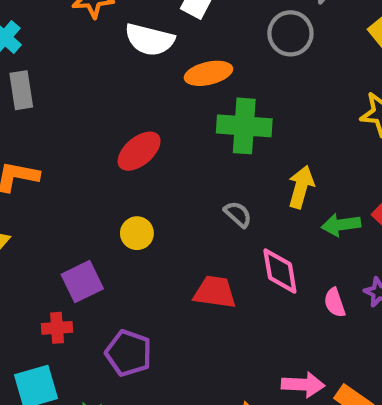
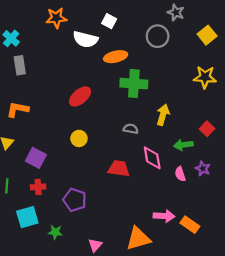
gray semicircle: (238, 214) -> (131, 129), turned -32
green arrow: (341, 225) -> (183, 145), moved
purple square: (82, 282) -> (36, 158), moved, turned -36

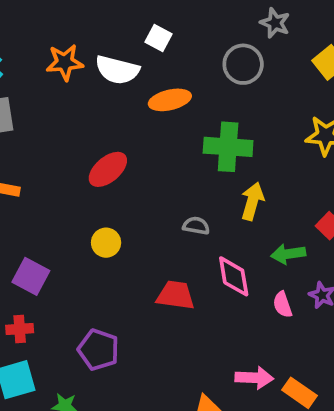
orange star: (56, 18) -> (65, 62), moved
green cross: (134, 84) -> (228, 147), moved
red cross: (38, 187) -> (20, 329), moved

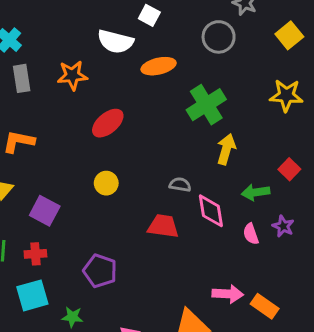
orange star: (65, 62) -> (72, 75), moved
green cross: (228, 147) -> (206, 105), turned -36
gray semicircle: (196, 226) -> (180, 185), moved

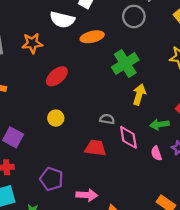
pink arrow: (228, 294) -> (87, 195), moved

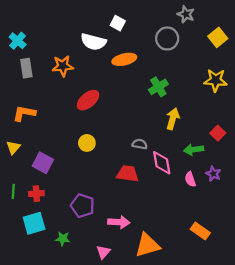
green cross: (125, 64) -> (158, 87), size x0.7

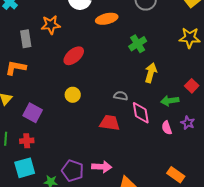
gray rectangle: (26, 68) -> (26, 39), moved
purple pentagon: (82, 206) -> (73, 171), moved

